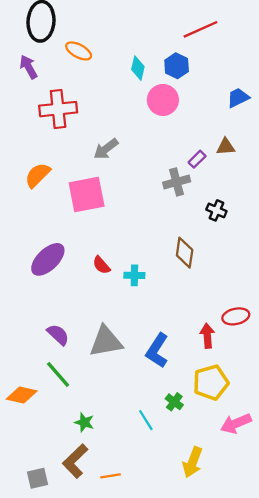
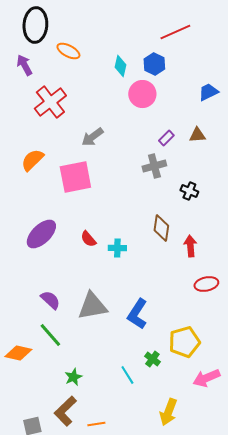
red cross: (58, 109) -> (50, 102), turned -32
purple rectangle: (197, 159) -> (166, 138), moved
red arrow: (207, 336) -> (190, 246), moved
green star: (84, 422) -> (73, 377), turned 30

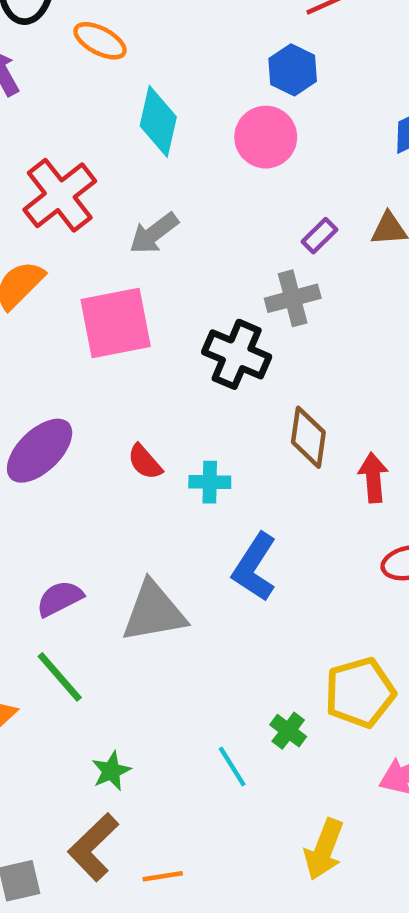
cyan diamond: (120, 66) -> (158, 121), moved, size x1.4
red cross: (50, 102) -> (60, 195), moved
black cross: (189, 191) -> (237, 354), moved, size x1.6
purple semicircle: (50, 300) -> (60, 598), turned -70
blue L-shape: (137, 314) -> (255, 567), moved

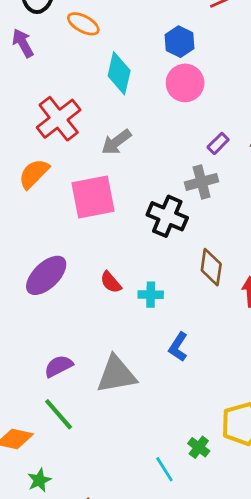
blue hexagon: (293, 70) -> (180, 42), moved
blue L-shape: (255, 567) -> (178, 347), size x0.7
green star: (111, 771) -> (39, 480), moved

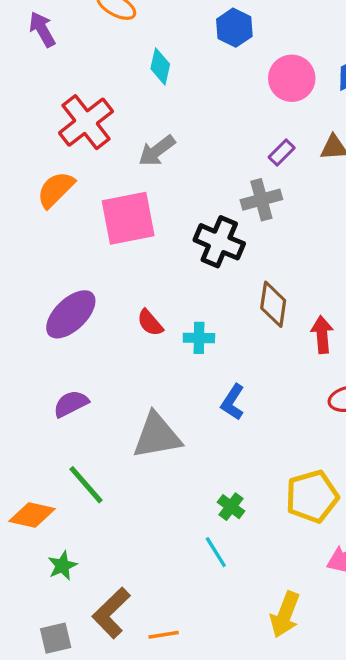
cyan diamond: (119, 73) -> (160, 66), size x0.7
pink circle: (185, 83) -> (292, 78), moved
purple semicircle: (59, 366) -> (71, 404), moved
green cross: (199, 447) -> (231, 507), moved

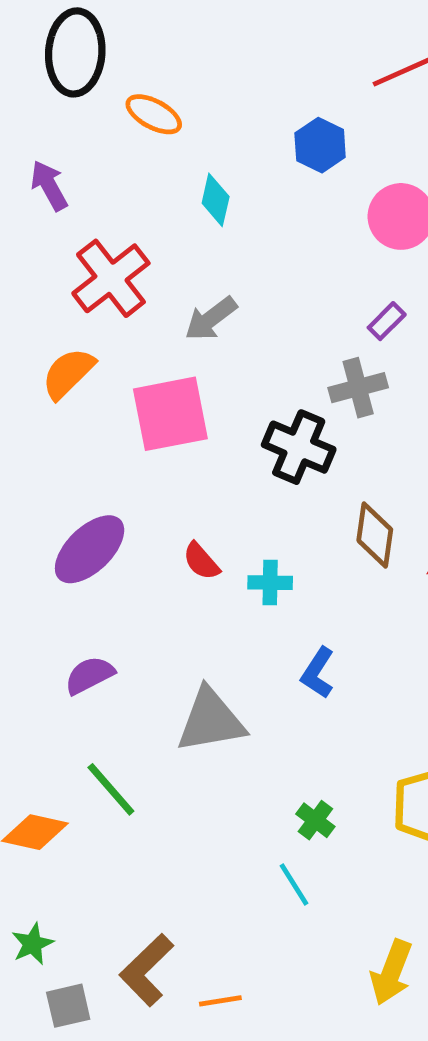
purple arrow: (42, 29) -> (49, 186), moved
green star: (62, 566) -> (32, 944), moved

